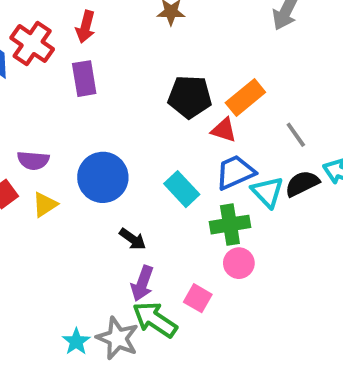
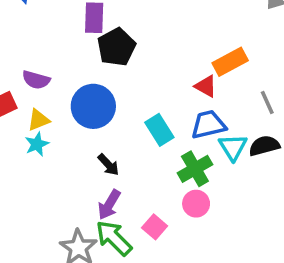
black pentagon: (190, 97) -> (116, 47), moved, turned 30
green cross: (230, 225) -> (195, 169), turned -32
cyan star: (76, 342) -> (37, 144), moved

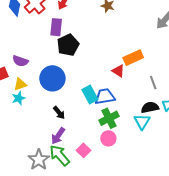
blue trapezoid: (208, 125) -> (105, 96), moved
cyan triangle: (233, 147) -> (142, 122), moved

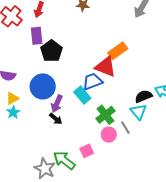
red triangle: (118, 71) -> (106, 67), size x1.6
gray line: (153, 83) -> (125, 128), moved
blue trapezoid: (105, 96) -> (92, 81), moved
purple arrow: (58, 136) -> (57, 104), moved
pink square: (84, 150) -> (87, 151), turned 32

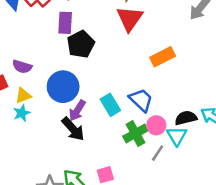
red triangle: (106, 67) -> (130, 19), moved, turned 35
blue trapezoid: (92, 81) -> (141, 100), moved, turned 55
black arrow: (56, 119) -> (73, 129), size x1.5
gray line: (125, 128) -> (158, 153), turned 56
pink circle: (109, 135) -> (156, 125), moved

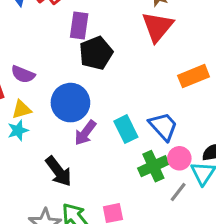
black arrow: (73, 129) -> (59, 171), moved

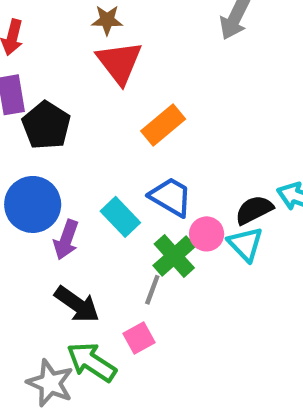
orange rectangle: (194, 76) -> (163, 125), moved
black arrow: (59, 171) -> (77, 304), moved
gray line: (178, 192) -> (152, 290), moved

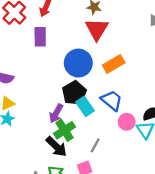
black pentagon: (46, 125) -> (74, 93), moved
blue circle: (33, 204) -> (78, 63), moved
green cross: (174, 256) -> (64, 130), moved

